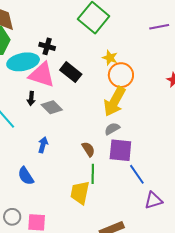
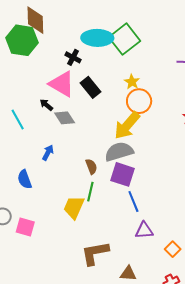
cyan ellipse: (23, 62) -> (97, 38), moved
black arrow: (31, 98) -> (46, 105), turned 112
gray semicircle: (112, 129) -> (119, 152), size x1.8

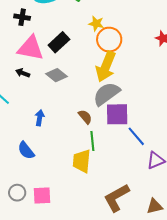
black cross: (73, 57) -> (22, 17), moved
black rectangle: (91, 87) -> (59, 42), turned -75
gray diamond: (65, 118) -> (57, 75), moved

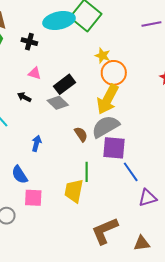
black rectangle: (59, 42) -> (64, 84), moved
pink triangle: (31, 48) -> (35, 73), size x0.5
brown semicircle: (85, 117) -> (81, 134), moved
pink square: (42, 195) -> (33, 198), moved

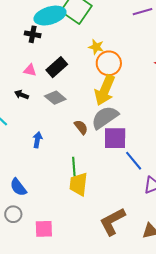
black cross: (29, 42) -> (33, 34), moved
black rectangle: (64, 84) -> (57, 67), moved
green line: (87, 172) -> (74, 167), moved
blue semicircle: (20, 175) -> (18, 187), moved
pink square: (33, 198) -> (44, 229), moved

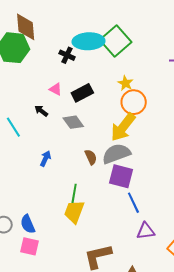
blue semicircle: (18, 187) -> (28, 224), moved

